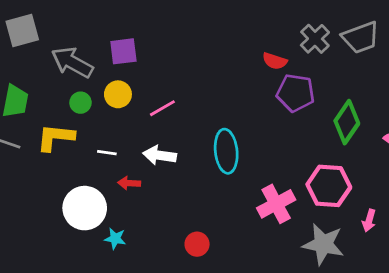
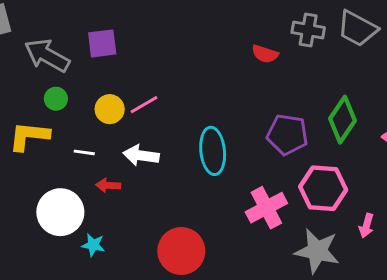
gray trapezoid: (361, 37) -> (357, 29), turned 48
gray cross: (315, 39) -> (308, 30), turned -36
purple pentagon: (296, 93) -> (287, 135), moved
yellow circle: (118, 94) -> (110, 109), moved
red circle: (197, 244) -> (181, 251), size x1.8

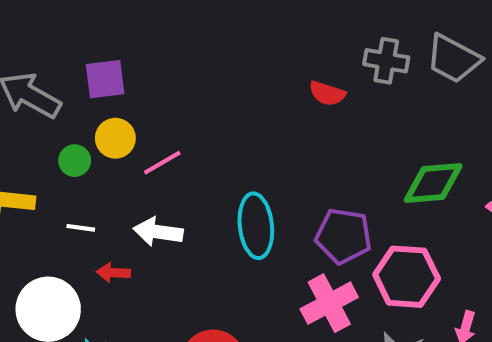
green circle: (56, 99) -> (75, 161), moved
yellow circle: (110, 109) -> (115, 138), moved
green diamond: (343, 120) -> (433, 183), turned 51
purple pentagon: (287, 135) -> (343, 236), moved

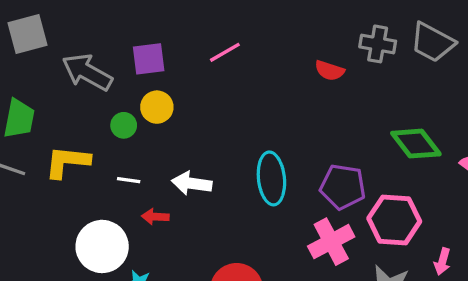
pink line: (162, 163) -> (225, 52), moved
green diamond: (433, 183) -> (416, 144), turned 57

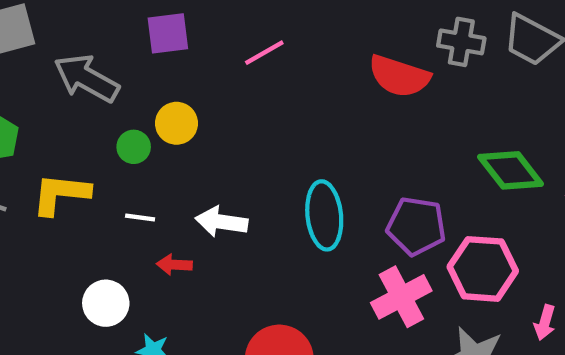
purple square: (149, 59) -> (168, 33), moved
red semicircle: (330, 71) -> (399, 76), size x1.6
white circle: (102, 246) -> (106, 303), size x0.7

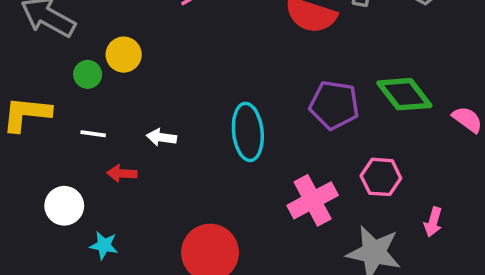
white arrow: (221, 222) -> (161, 137), size x0.7
purple pentagon: (416, 226) -> (334, 105), moved
pink hexagon: (483, 269) -> (381, 177), size x0.7

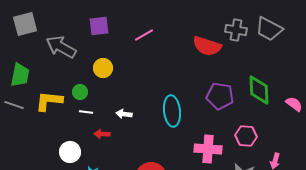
green circle: (88, 74) -> (80, 92), moved
green diamond: (404, 94) -> (259, 90), turned 36
pink cross: (313, 200) -> (208, 149), turned 32

